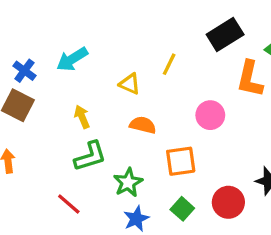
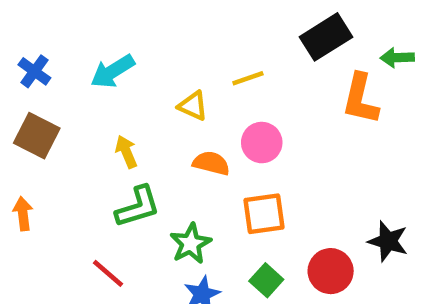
yellow line: (169, 64) -> (248, 78), turned 45
blue cross: (24, 71) -> (34, 71), moved
pink circle: (210, 115) -> (262, 143), moved

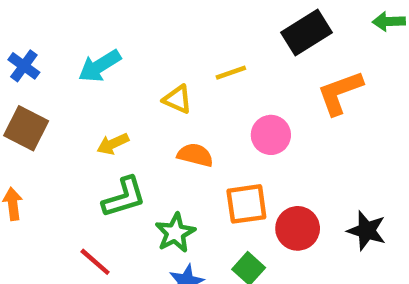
green arrow: (397, 58) -> (389, 21), moved
orange L-shape: (360, 99) -> (340, 93), turned 57
pink circle: (262, 143) -> (271, 135), moved
yellow arrow: (126, 152) -> (113, 144), turned -92
red circle: (331, 271) -> (298, 228), moved

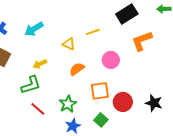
orange semicircle: (195, 155) -> (77, 69), turned -49
green L-shape: (124, 197) -> (31, 85), moved
red line: (95, 262) -> (38, 109), moved

